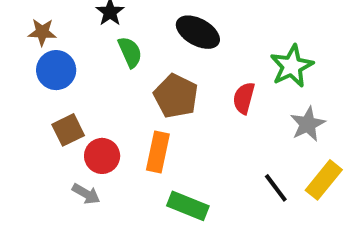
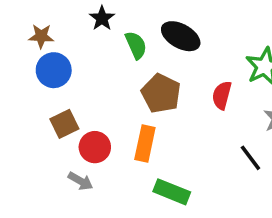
green semicircle: (130, 52) -> (136, 45), moved
black line: (276, 188) -> (250, 158), moved

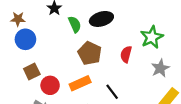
black ellipse: (181, 36) -> (101, 19), turned -45
orange rectangle: (145, 144) -> (80, 83), turned 54
black line: (250, 158) -> (112, 92), moved

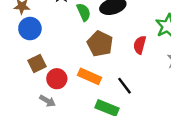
orange rectangle: (80, 83) -> (89, 76), turned 48

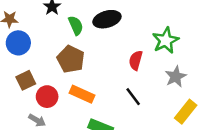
brown pentagon: (100, 44) -> (71, 59), moved
black line: (125, 86) -> (133, 97), moved

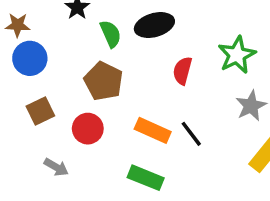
red semicircle: (136, 60) -> (183, 71), moved
orange rectangle: (82, 94) -> (153, 130), moved
red circle: (47, 97) -> (88, 129), moved

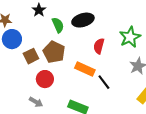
brown square: (40, 111) -> (31, 56), moved
orange rectangle: (153, 130) -> (85, 69), moved
gray arrow: (56, 167) -> (36, 102), moved

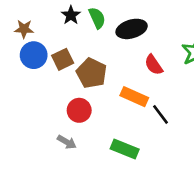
green semicircle: (58, 25) -> (97, 18), moved
red semicircle: (99, 46) -> (154, 65), turned -49
brown square: (31, 56) -> (63, 59), moved

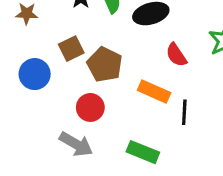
blue circle: (34, 55) -> (35, 74), moved
black line: (160, 114) -> (184, 112), turned 40
gray arrow: (67, 142) -> (76, 144), size x1.5

